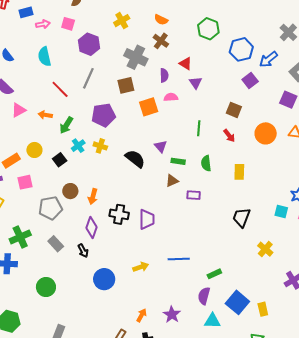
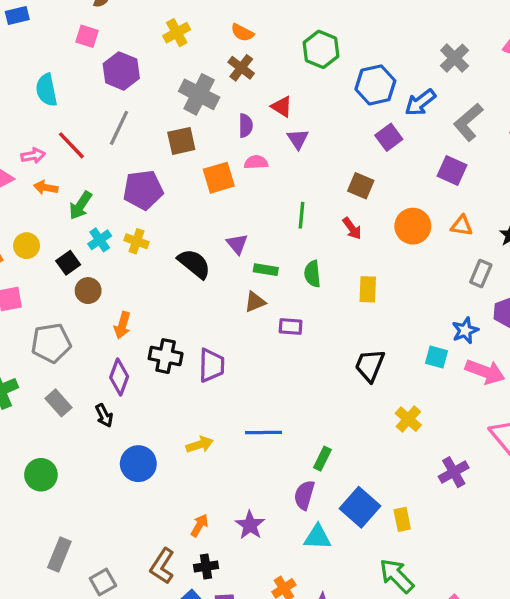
pink arrow: (43, 24) -> (33, 156), moved
brown circle: (70, 191) -> (88, 291), moved
green rectangle: (214, 274) -> (322, 459), turned -40

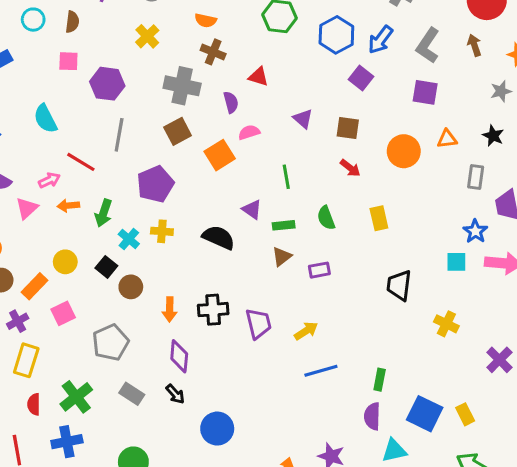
purple triangle: (298, 139) -> (303, 119), moved
green line: (301, 215) -> (286, 177), moved
black cross: (166, 356) -> (213, 310), moved
yellow arrow: (200, 445) -> (306, 331), moved

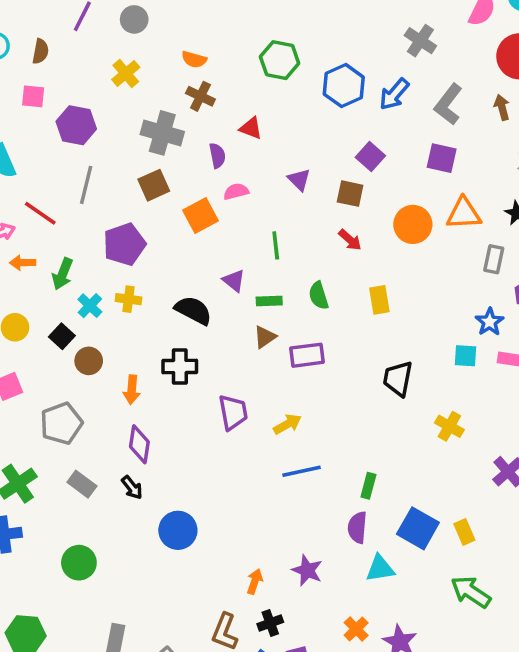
purple square: (361, 78) -> (370, 156), moved
orange triangle: (447, 139) -> (464, 213), size x1.5
purple rectangle: (319, 270) -> (307, 355), size x1.4
black cross: (213, 310) -> (180, 366), moved

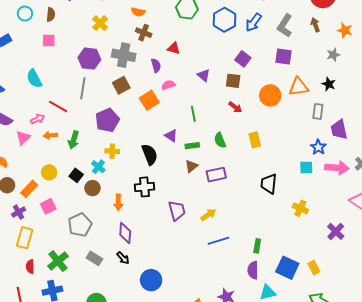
purple hexagon: (76, 125) -> (89, 59), moved
cyan cross: (90, 306) -> (98, 167), moved
black semicircle: (193, 310) -> (150, 154), turned 45

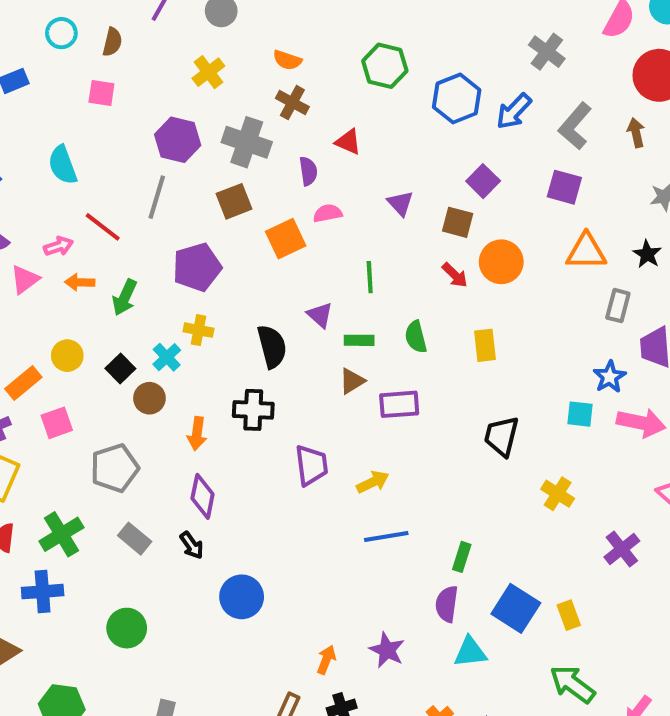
orange circle: (270, 95) -> (501, 262), moved

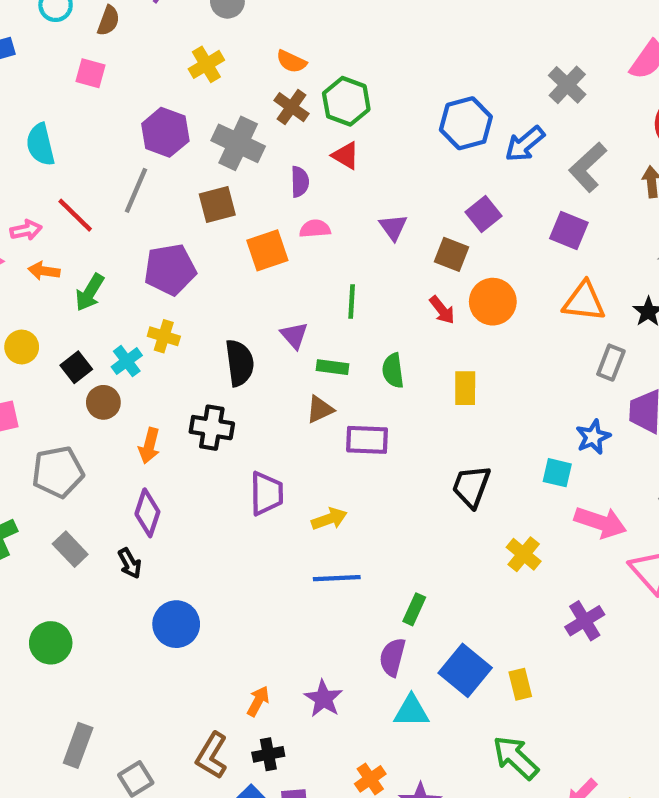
green hexagon: (385, 66) -> (346, 101), moved
pink arrow: (641, 423) -> (600, 522), moved

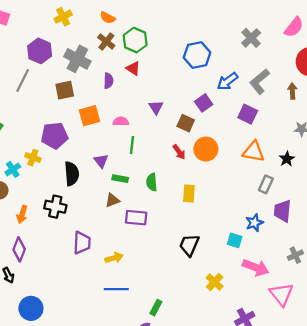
blue arrow: (525, 144) -> (227, 81), moved
pink semicircle: (315, 229) -> (121, 121), moved
purple pentagon: (170, 270) -> (54, 136), moved

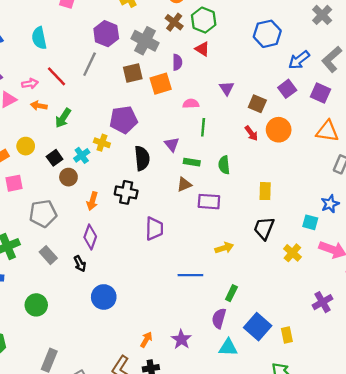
purple square: (204, 103) -> (287, 89), moved
orange square: (90, 116) -> (161, 84), moved
yellow rectangle: (189, 193) -> (265, 191), moved
yellow arrow: (114, 258) -> (224, 248), moved
yellow cross: (215, 282) -> (292, 253), moved

